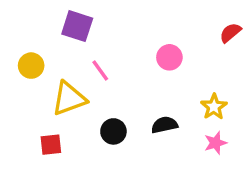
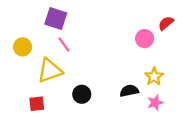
pink circle: (169, 57) -> (145, 39), moved
pink line: (100, 71) -> (64, 45), moved
black semicircle: (164, 125) -> (129, 91), moved

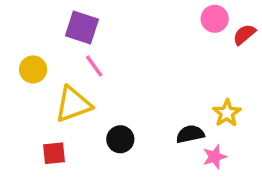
pink circle: (145, 39) -> (215, 19), moved
pink star: (155, 103) -> (215, 157), moved

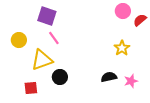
yellow star: (227, 113) -> (122, 48), moved
black circle: (120, 139) -> (60, 77), moved
pink star: (215, 157) -> (131, 81), moved

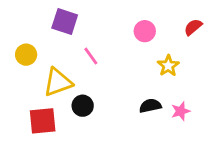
pink circle: (123, 11) -> (145, 31), moved
pink line: (54, 38) -> (91, 56), moved
red square: (31, 88) -> (43, 121), size x1.5

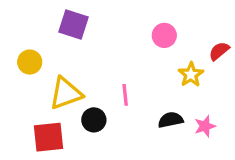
red semicircle: (193, 27) -> (219, 51), moved
pink line: (91, 56) -> (125, 95), moved, turned 30

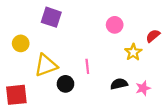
red square: (48, 137) -> (16, 95), moved

